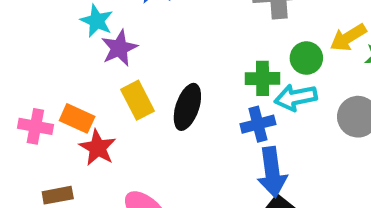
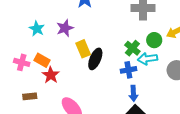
cyan star: (97, 21) -> (37, 29), moved
green cross: (263, 78) -> (132, 48), turned 35
yellow rectangle: (138, 100) -> (83, 49), moved
blue arrow: (272, 172) -> (133, 93), size x0.7

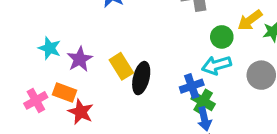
purple star: (65, 28) -> (80, 59), moved
green cross: (132, 48) -> (203, 101), moved
pink cross: (22, 62) -> (36, 100), turned -35

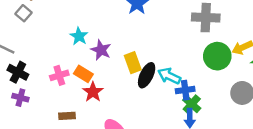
green circle: (222, 37) -> (217, 56), size x1.5
purple star: (80, 59) -> (101, 50), turned -30
cyan arrow: (217, 65) -> (169, 76), moved, turned 30

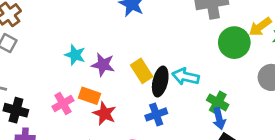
blue cross: (185, 90) -> (156, 114), moved

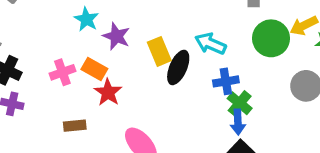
cyan arrow: (186, 77) -> (210, 44), moved
blue cross: (156, 114) -> (226, 81), moved

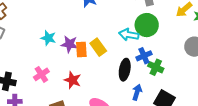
green circle: (271, 38) -> (147, 25), moved
black ellipse: (178, 67) -> (125, 70), moved
orange rectangle: (94, 69) -> (81, 50), moved, turned 70
blue arrow: (238, 122) -> (137, 92), moved, turned -147

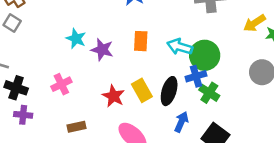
green circle: (147, 25) -> (205, 55), moved
yellow rectangle: (98, 47) -> (142, 90), moved
orange rectangle: (81, 50) -> (141, 41), moved
red star: (73, 80) -> (113, 96), moved

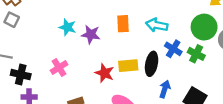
green circle: (205, 55) -> (204, 27), moved
blue cross: (196, 76) -> (173, 49), turned -36
yellow rectangle: (142, 90) -> (128, 66), turned -60
green cross: (209, 93) -> (196, 54), moved

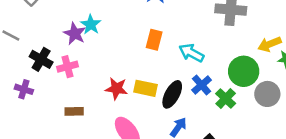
purple star: (91, 34) -> (75, 34), moved
red star: (105, 73) -> (116, 88), turned -30
black cross: (21, 75) -> (41, 59), moved

